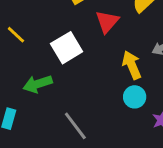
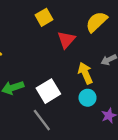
white square: (67, 48) -> (48, 91), moved

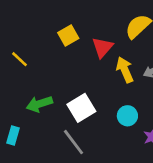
yellow square: (44, 17) -> (68, 36), moved
yellow arrow: (85, 73) -> (125, 70), moved

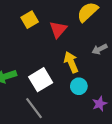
yellow arrow: (125, 70) -> (71, 62), moved

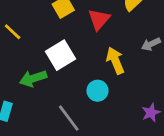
white square: (41, 80) -> (61, 55), moved
cyan circle: (79, 86) -> (98, 91), moved

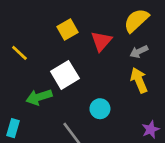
gray arrow: (151, 44) -> (139, 52), moved
yellow arrow: (115, 61) -> (139, 80), moved

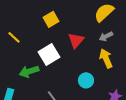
red triangle: (101, 41) -> (76, 40), moved
cyan circle: (100, 109) -> (86, 80), moved

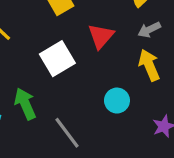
green arrow: (29, 71) -> (25, 104), moved, turned 84

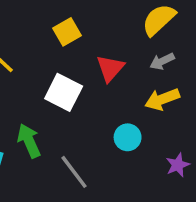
white square: (57, 59) -> (64, 92), turned -32
yellow arrow: (149, 65) -> (162, 99), turned -88

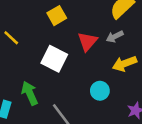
gray arrow: (162, 61) -> (115, 37), moved

